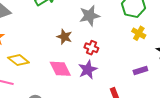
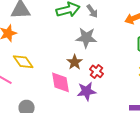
gray star: (89, 16) -> (86, 38), moved
brown star: (64, 37) -> (75, 62), moved

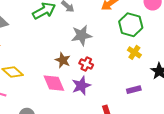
gray star: (86, 38) -> (82, 35), moved

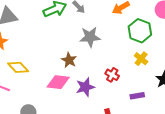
red cross: (86, 64) -> (112, 75), moved
pink diamond: (54, 83) -> (58, 82), turned -65

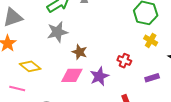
gray star: (90, 37) -> (57, 32), moved

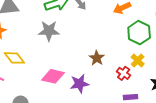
brown star: (80, 52) -> (97, 58), moved
red cross: (124, 61) -> (124, 73), moved

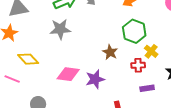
green hexagon: (139, 33) -> (134, 31), moved
red cross: (124, 73) -> (138, 65), turned -32

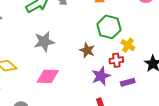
gray star: (60, 29) -> (44, 42), moved
purple star: (95, 79) -> (101, 76), moved

